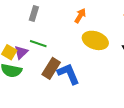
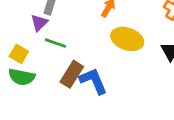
purple triangle: (21, 52) -> (39, 23), moved

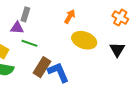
purple triangle: (39, 23) -> (17, 28), turned 48

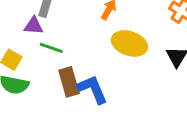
brown rectangle: (42, 67) -> (69, 82), turned -48

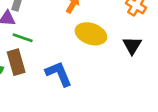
brown rectangle: (69, 82) -> (16, 62), moved

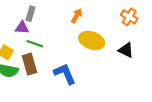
black triangle: (132, 45) -> (126, 50), turned -35

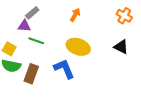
gray rectangle: (30, 14) -> (32, 13), turned 32
yellow ellipse: (92, 40) -> (78, 47), moved
brown rectangle: (29, 64) -> (31, 74), moved, turned 36

